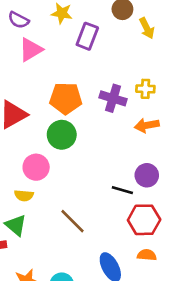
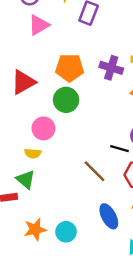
brown line: (73, 221) -> (95, 171), moved

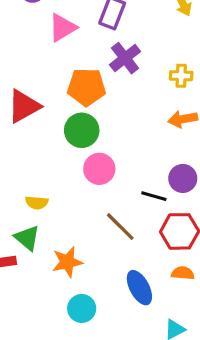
pink triangle: (39, 25) -> (62, 28), moved
purple cross: (111, 68) -> (125, 58), moved, turned 35
pink circle: (43, 128) -> (99, 169), moved
orange star: (35, 229) -> (67, 262), moved

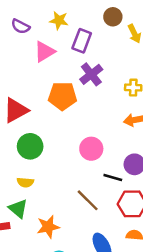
green circle: (82, 130) -> (30, 146), moved
pink circle: (99, 169) -> (91, 149), moved

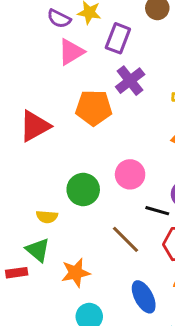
purple semicircle: (21, 26) -> (59, 19), moved
green circle: (30, 146) -> (83, 189), moved

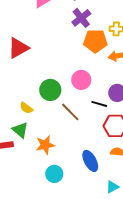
orange pentagon: (94, 108) -> (95, 41), moved
yellow semicircle: (47, 217) -> (26, 108), turned 32
brown line: (126, 239) -> (70, 112), moved

